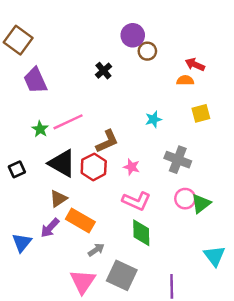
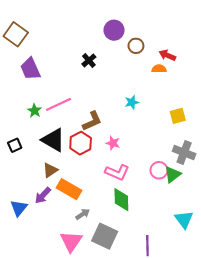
brown circle: (147, 51) -> (136, 46), moved
yellow square: (201, 113) -> (178, 116), moved
gray cross: (178, 160) -> (184, 152), moved

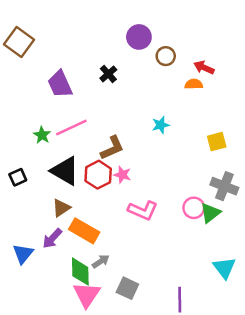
purple trapezoid: (30, 69) -> (60, 84), moved
pink star: (113, 143) -> (122, 175), moved
green diamond: (121, 200) -> (80, 272), moved
gray square: (105, 236) -> (127, 288), size x0.7

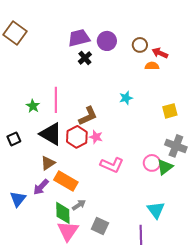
purple circle: (139, 37) -> (107, 41), moved
brown circle: (166, 56) -> (140, 45), moved
purple trapezoid: (60, 84) -> (79, 38), moved, turned 100
pink line: (71, 127) -> (56, 100), turned -65
cyan triangle: (224, 268) -> (156, 210), moved

